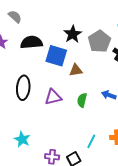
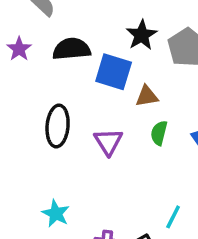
purple triangle: (53, 97) -> (108, 142), turned -48
green semicircle: (82, 100) -> (159, 133), moved

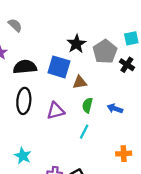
black semicircle: (72, 49) -> (25, 67), moved
purple triangle: (108, 142) -> (56, 111), turned 48
cyan line: (173, 217) -> (84, 132), moved

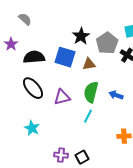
brown triangle: (80, 82) -> (89, 64), moved
black ellipse: (24, 101) -> (33, 88), turned -45
green semicircle: (87, 105) -> (91, 92), size x1.5
cyan star: (23, 156) -> (32, 128), moved

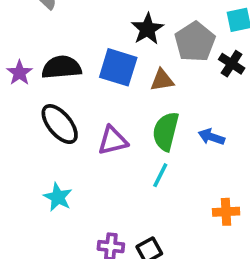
purple star: (11, 44) -> (19, 73), moved

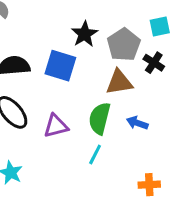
brown triangle: (162, 80) -> (119, 82), moved, size x1.4

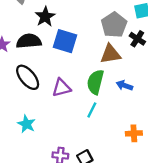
black star: (85, 34) -> (45, 17), moved

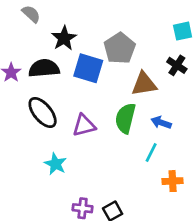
gray pentagon: (114, 25) -> (120, 48), moved
cyan line: (92, 110) -> (151, 152), moved
cyan star: (26, 124) -> (55, 164), moved

